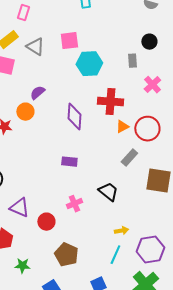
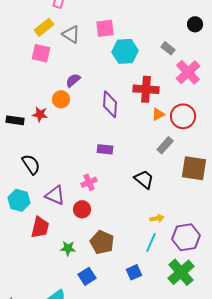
black circle: (149, 42) -> (195, 24), moved
gray rectangle: (132, 61) -> (168, 48), turned -48
pink cross: (152, 85) -> (188, 72), size x1.4
pink cross: (74, 204) -> (89, 182), moved
green star: (22, 266) -> (68, 248), moved

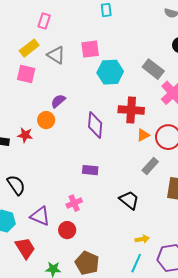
gray rectangle: (168, 48) -> (153, 69), size x1.5
red trapezoid: (40, 227) -> (25, 248), turned -45

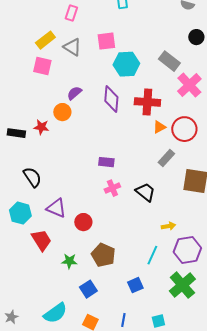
pink rectangle: (44, 21) -> (71, 13), moved
purple diamond: (95, 125) -> (111, 99), moved
pink cross: (74, 203) -> (112, 188), moved
yellow arrow: (142, 239) -> (168, 226), moved

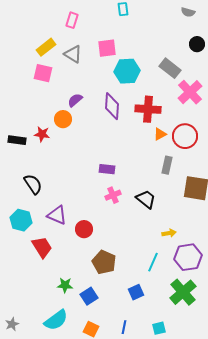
gray rectangle: (166, 158) -> (167, 165), turned -30
green star: (69, 261) -> (65, 285), moved

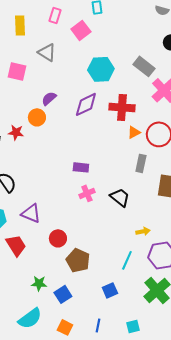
pink rectangle: (72, 20) -> (55, 15), moved
yellow rectangle: (46, 47) -> (20, 25), moved, turned -54
pink square: (107, 48) -> (81, 30), moved, turned -30
purple diamond: (112, 106) -> (86, 104), turned 60
red circle: (84, 229) -> (58, 238), moved

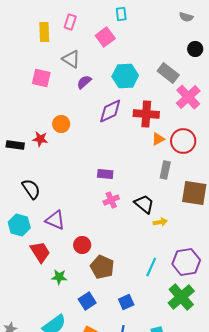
pink rectangle: (55, 15) -> (70, 22), moved
purple semicircle: (49, 98) -> (84, 82), moved
yellow arrow: (143, 231) -> (160, 222), moved
green star: (39, 283) -> (59, 277), moved
blue square: (110, 290) -> (126, 302), moved

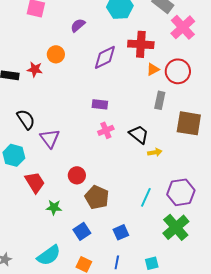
purple semicircle: (84, 82) -> (78, 25), moved
purple diamond: (110, 111) -> (105, 57), moved
purple triangle: (55, 220) -> (50, 138), moved, turned 30

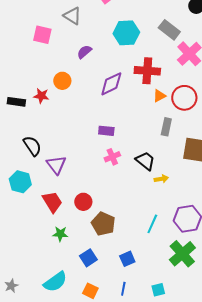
red trapezoid: (35, 182) -> (52, 202), moved

